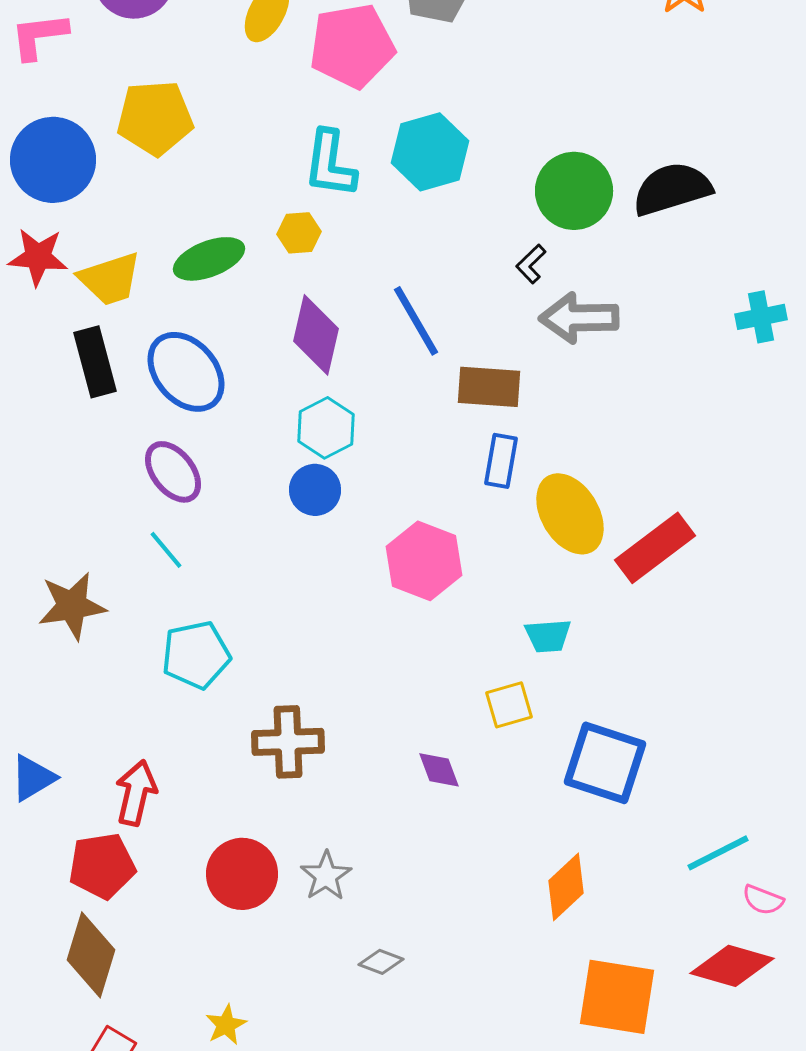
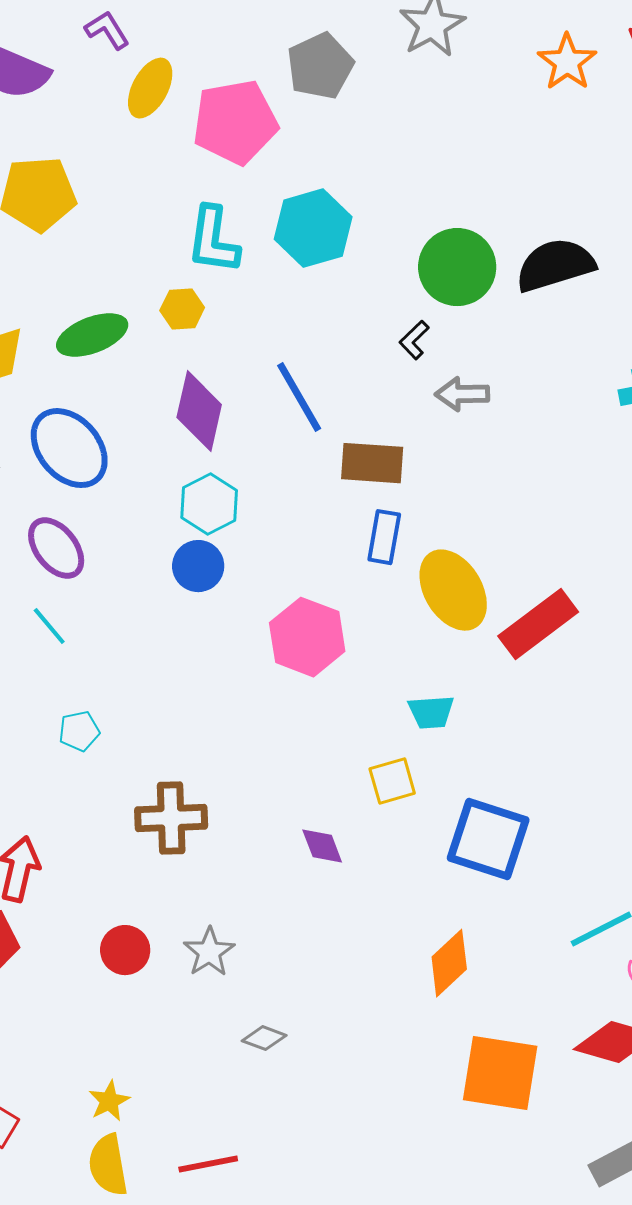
gray arrow: (579, 318) -> (462, 394), size x0.7
cyan pentagon: (196, 655) -> (79, 731), size x0.6
red circle: (242, 874) -> (125, 950), size x0.7

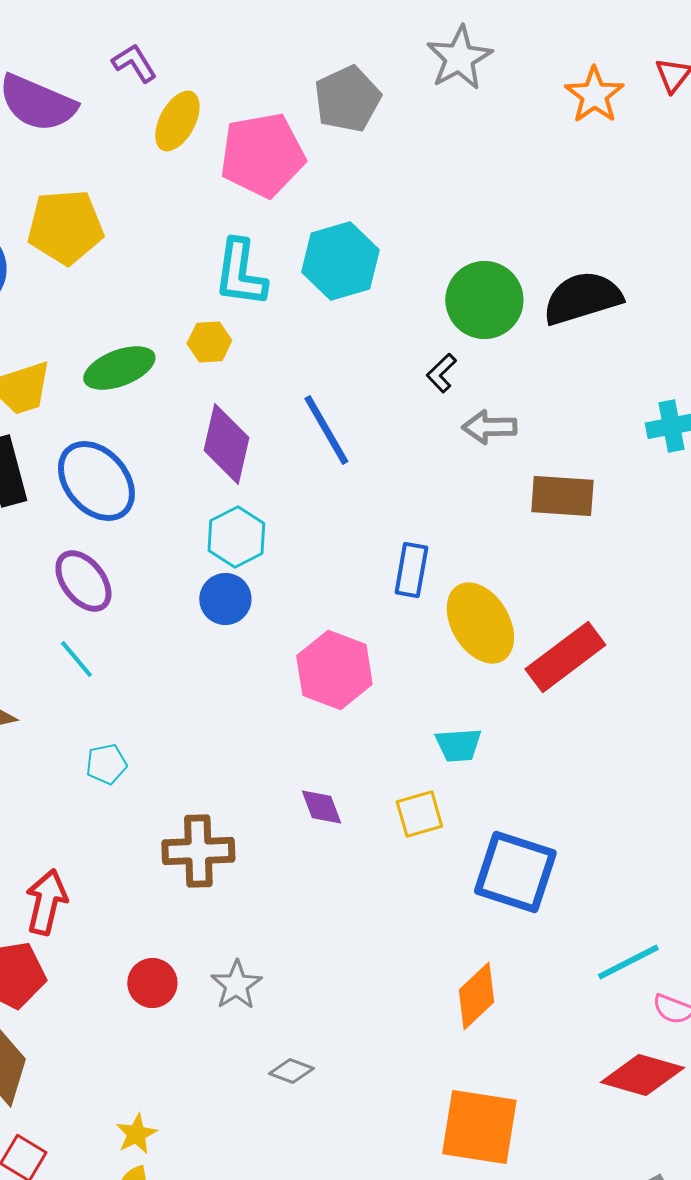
brown rectangle: (372, 463) -> (562, 496), moved
purple diamond: (322, 846) -> (321, 807), moved
orange square: (500, 1073) -> (479, 1127), moved

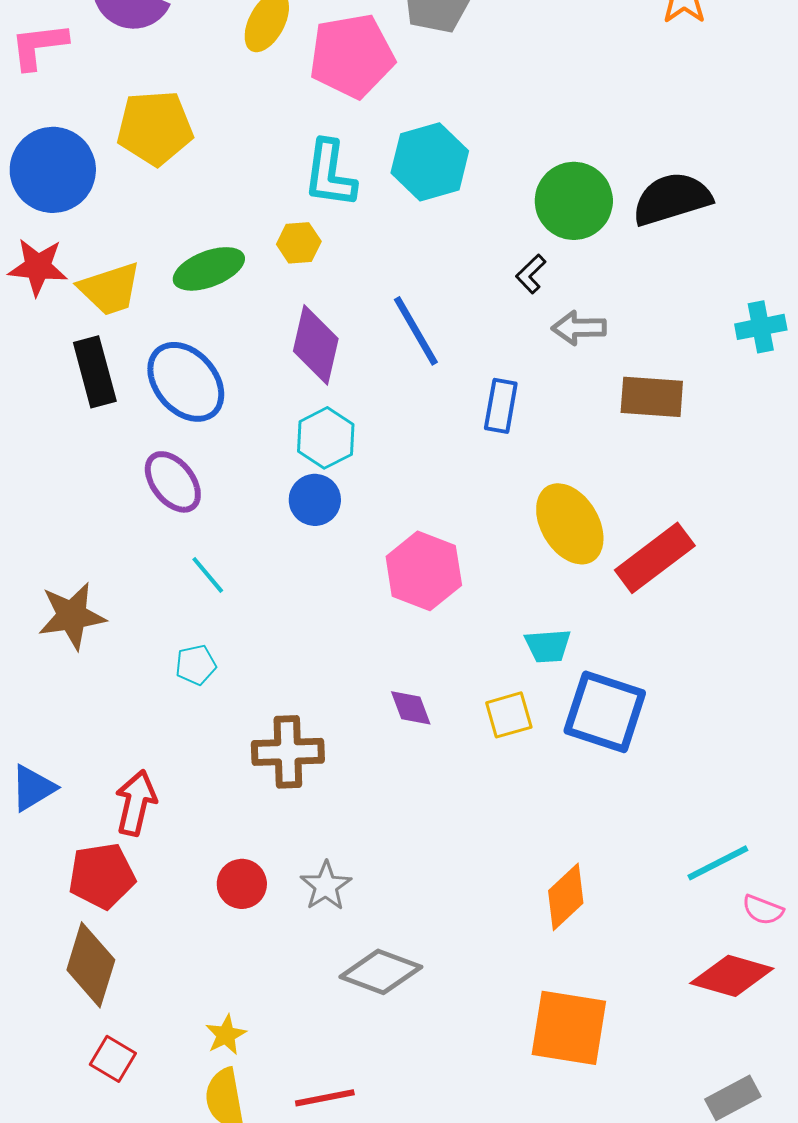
blue rectangle: (411, 570) -> (501, 406), moved
cyan line: (76, 659) -> (208, 575), moved
blue square: (515, 872) -> (605, 712), moved
gray diamond: (291, 1071) -> (381, 972), size x1.8

